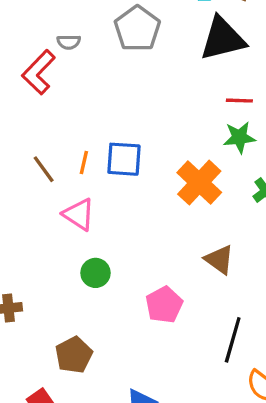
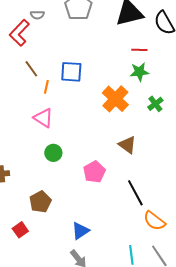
blue square: (124, 159) -> (71, 72), moved
brown line: (44, 169) -> (31, 69), moved
black line: (233, 340) -> (135, 193), turned -44

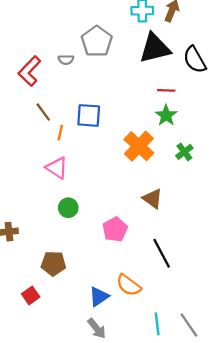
gray semicircle: (37, 15) -> (66, 60), moved
green star: (139, 72) -> (166, 115), turned -30
brown pentagon: (40, 202) -> (53, 264), turned 30
orange semicircle: (154, 221) -> (129, 285), moved

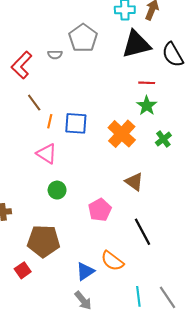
blue square: (89, 115) -> (76, 123), moved
brown pentagon: (53, 264) -> (44, 241), size x1.4

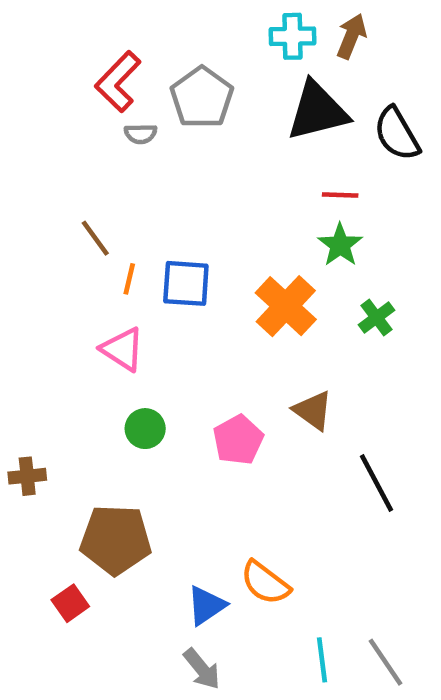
red L-shape: (22, 65) -> (118, 82), moved
pink pentagon: (100, 210) -> (238, 440), moved
black line: (143, 232) -> (376, 483), moved

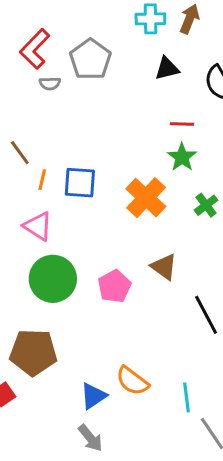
black triangle: (317, 111) -> (167, 68), size x0.6
green circle: (145, 429) -> (53, 279), size x1.8
cyan line: (322, 660) -> (187, 397), moved

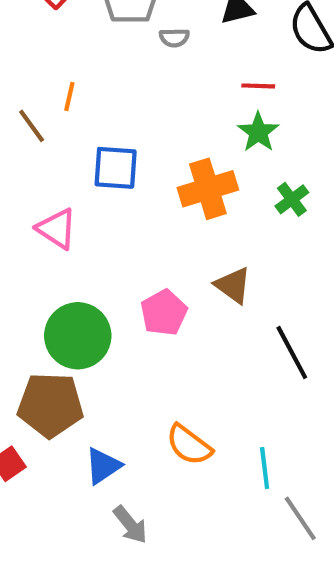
gray semicircle: (50, 83) -> (174, 38), moved
orange line: (42, 180) -> (69, 96), moved
orange cross: (146, 198) -> (208, 189), turned 30
green circle: (53, 279) -> (78, 336), moved
blue triangle: (93, 396) -> (103, 466), moved

